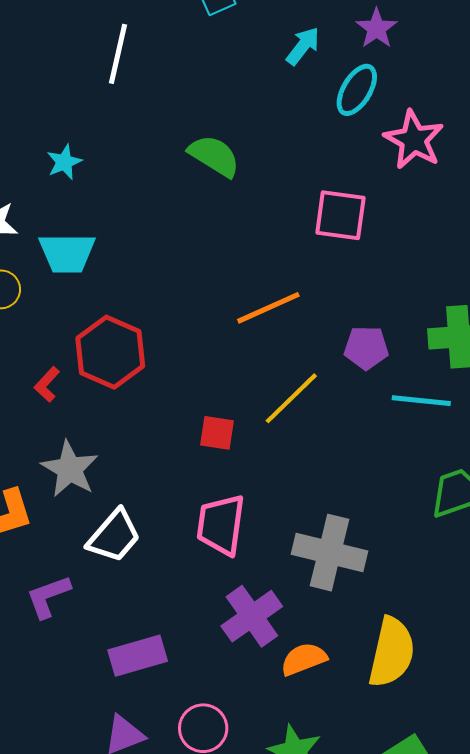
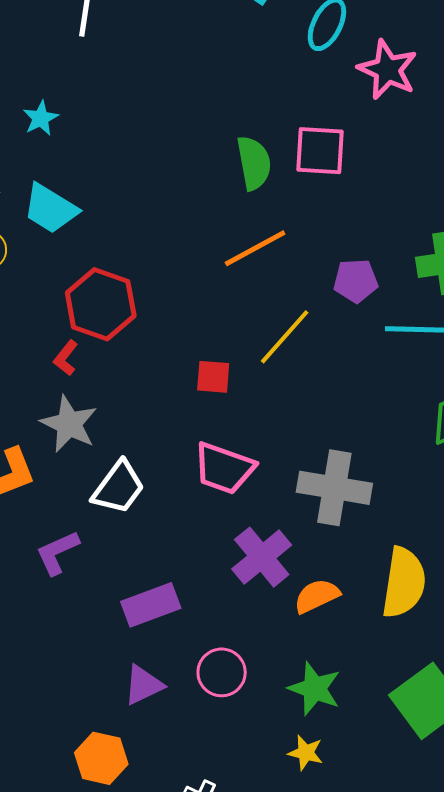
green semicircle: (214, 156) -> (254, 163), moved, turned 52
cyan trapezoid: (67, 253) -> (50, 209), turned 36
red L-shape: (47, 384) -> (66, 358), moved
pink trapezoid: (221, 525) -> (224, 468), turned -74

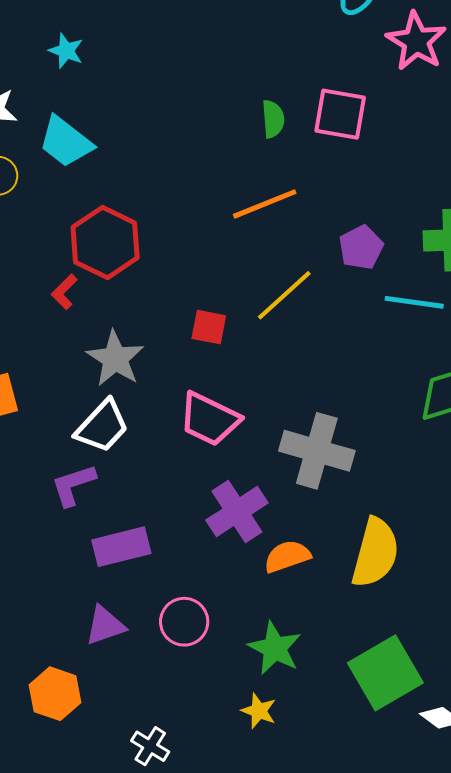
cyan star: (41, 118) -> (66, 51), turned -30
green semicircle: (254, 163) -> (273, 119), size x0.7
purple pentagon: (356, 281) -> (361, 247), turned -30
gray star: (69, 424) -> (115, 359), moved
purple L-shape: (57, 553) -> (73, 485), moved

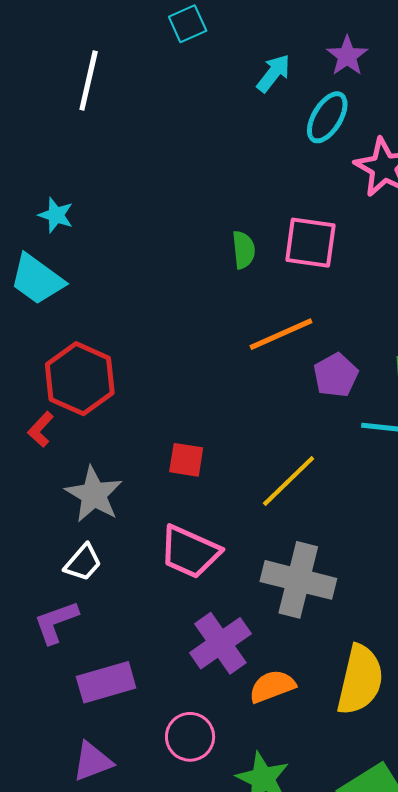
cyan star: (66, 51) -> (56, 215), moved
orange line: (265, 204) -> (281, 334), moved
yellow line: (284, 295) -> (289, 481), moved
white trapezoid: (102, 426) -> (83, 563), size x0.7
pink circle: (184, 622) -> (190, 737), moved

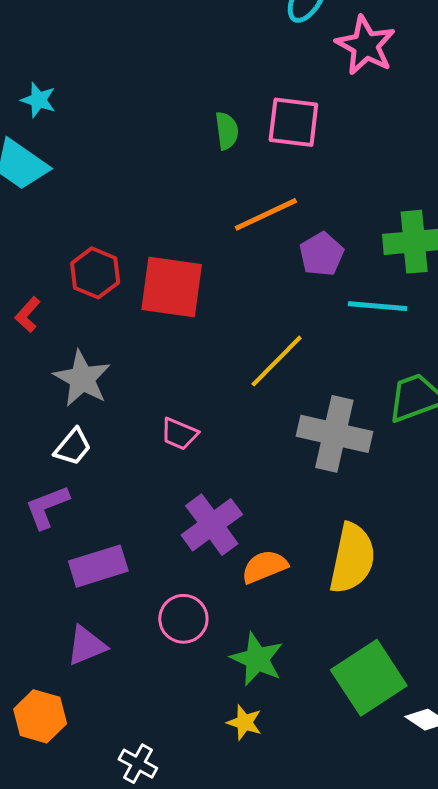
red hexagon: (80, 379) -> (95, 273), moved, size x0.7
red square: (186, 460) -> (172, 287), moved, size x1.8
pink trapezoid: (190, 552) -> (179, 434), size x0.6
gray cross: (298, 580) -> (334, 434), moved

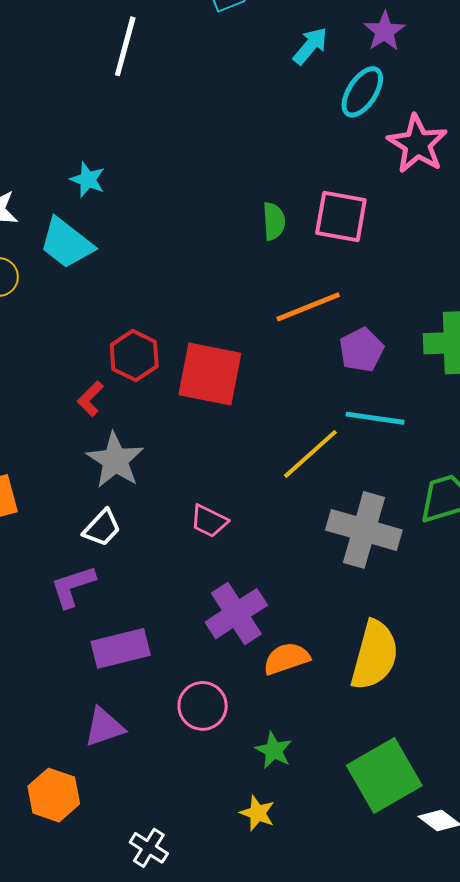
cyan line: (378, 306) -> (375, 418), moved
red L-shape: (28, 315) -> (90, 399), moved
green star: (257, 659) -> (274, 750), size x0.7

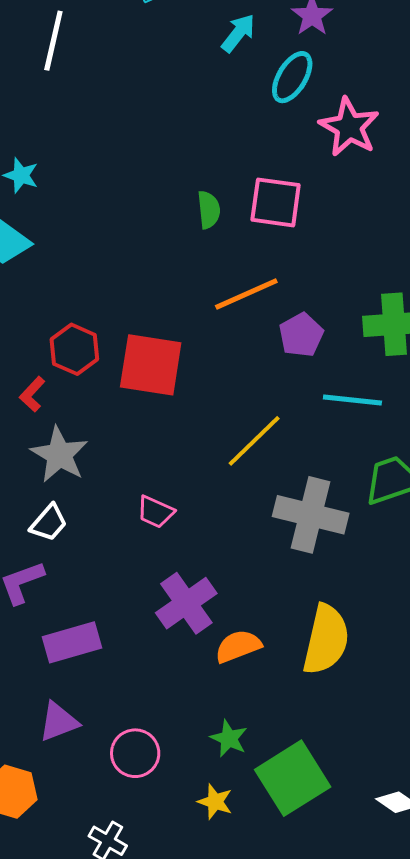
cyan line: (375, 418) -> (352, 400), moved
pink circle: (203, 706) -> (135, 753), moved
green square: (384, 775) -> (293, 778), moved

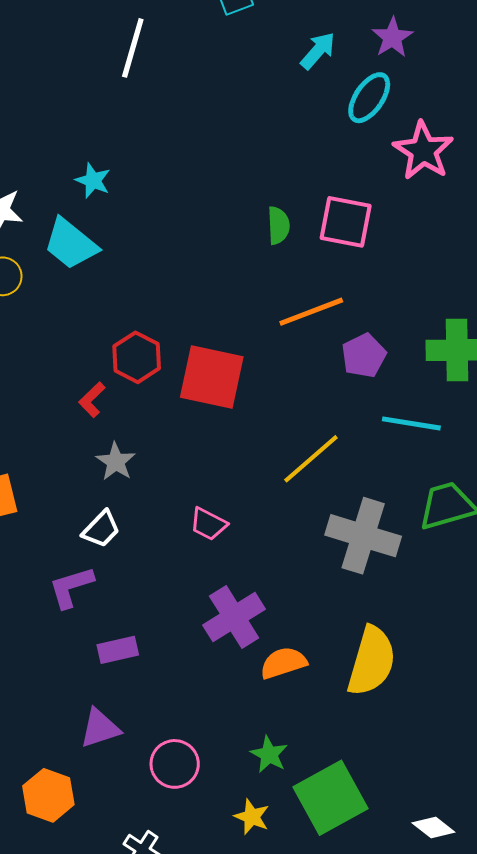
gray star: (59, 455) -> (116, 462), size x0.7
purple rectangle: (72, 642) -> (118, 650), size x0.7

